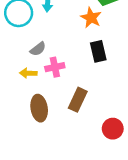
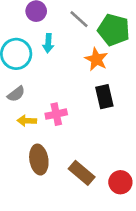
gray semicircle: (38, 49) -> (16, 94), moved
brown rectangle: (78, 100) -> (82, 173), moved, turned -75

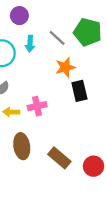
gray line: (79, 19) -> (57, 38), moved
orange star: (96, 59) -> (65, 67), moved, turned 30

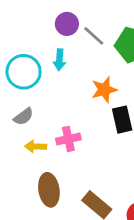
purple circle: (19, 16) -> (67, 24), moved
gray line: (57, 38) -> (94, 36), moved

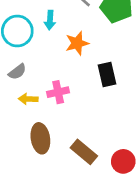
orange star: (104, 90) -> (77, 43), moved

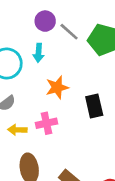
orange star: (77, 43) -> (57, 87), moved

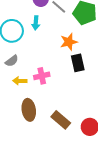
orange star: (57, 87) -> (69, 42), moved

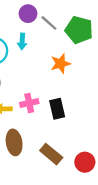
black rectangle: (78, 63) -> (57, 109), moved

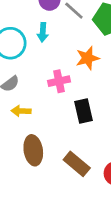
pink cross: (29, 103) -> (59, 81), moved

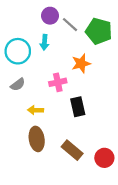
yellow arrow: (21, 111) -> (36, 110), moved

